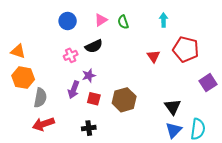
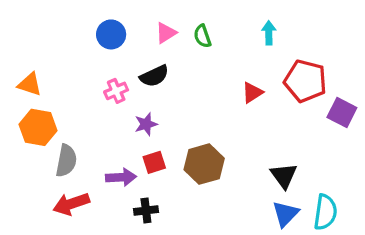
red triangle: (153, 56) -> (252, 93), turned 32
purple square: (208, 83) -> (342, 113), moved, turned -30
purple arrow: (74, 90) -> (121, 177), moved, turned -114
red square: (94, 99) -> (154, 162), turned -32

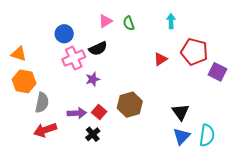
blue circle: (111, 34) -> (64, 34), moved
pink cross: (116, 91) -> (74, 58), size x1.5
red square: (154, 162) -> (99, 112), moved, turned -32
black cross: (146, 211) -> (93, 134), turned -32

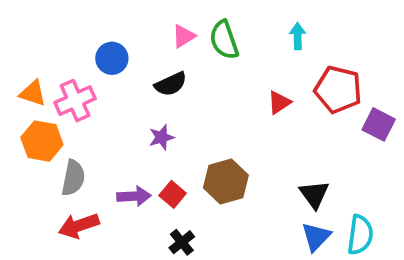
green semicircle: (129, 23) -> (224, 40), size x1.5
pink cross: (74, 58) -> (75, 101), moved
black cross: (93, 134) -> (182, 242), moved

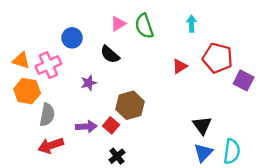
black semicircle: (171, 84) -> (110, 54), turned 66
purple star: (162, 137) -> (89, 83), moved
brown hexagon: (226, 182) -> (130, 105), moved

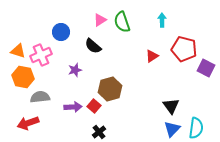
gray semicircle: (47, 115) -> (40, 97), turned -108
red arrow: (51, 146) -> (28, 123), moved

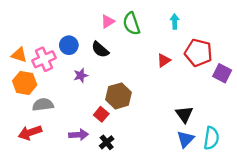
blue circle: (61, 32) -> (69, 45), moved
purple arrow: (73, 107) -> (79, 135), moved

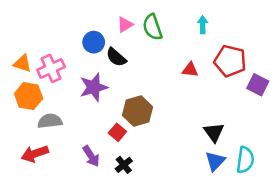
blue circle: (69, 45) -> (94, 42), moved
red triangle: (164, 60) -> (190, 70), turned 40
purple star: (81, 75) -> (94, 87), size x1.6
purple arrow: (79, 135) -> (91, 156), turned 60

